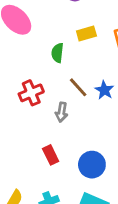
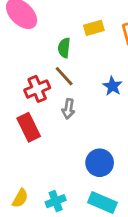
brown line: (78, 87) -> (64, 76), moved
red rectangle: (51, 155) -> (29, 127), moved, size x1.4

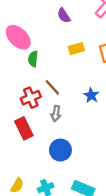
green semicircle: (64, 48) -> (33, 59), moved
blue circle: (100, 163) -> (60, 150), moved

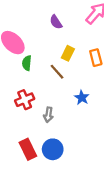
yellow rectangle: (76, 49) -> (68, 53), turned -48
brown line: (52, 87) -> (57, 72), moved
red rectangle: (24, 128) -> (28, 149), moved

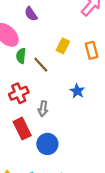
purple semicircle: (56, 22) -> (31, 14), moved
brown line: (57, 72) -> (41, 65), moved
red rectangle: (28, 149) -> (22, 129), moved

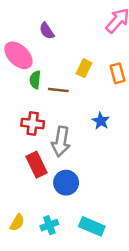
brown line: (41, 65) -> (58, 90), turned -42
red cross: (19, 93) -> (33, 123), turned 30
gray arrow: (43, 109) -> (61, 141), size x1.6

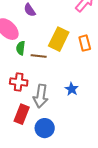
yellow rectangle: (84, 68) -> (59, 39), size x1.6
blue star: (101, 121) -> (72, 89), moved
red rectangle: (36, 165) -> (22, 114), turned 48

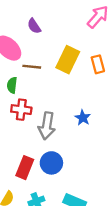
green semicircle: (21, 48) -> (12, 85), moved
brown line: (39, 56) -> (32, 67), moved
red rectangle: (22, 114) -> (25, 168), moved

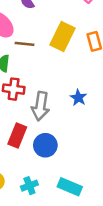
red rectangle: (25, 168) -> (17, 135), moved

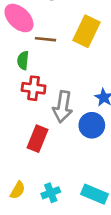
blue circle: (45, 145) -> (92, 125), moved

